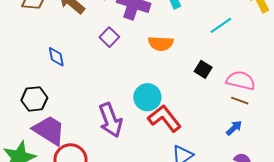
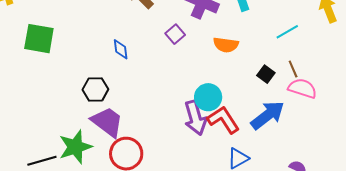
brown line: (240, 101) -> (293, 69), moved, turned 42
purple arrow: (111, 120) -> (195, 118), moved
blue arrow: (234, 128) -> (268, 115), moved, size x2.0

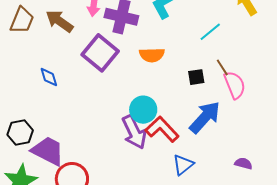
purple square: (175, 34) -> (100, 53), size x1.8
black square: (266, 74) -> (196, 77), turned -36
pink semicircle: (302, 88) -> (235, 85), turned 60
black hexagon: (95, 89) -> (20, 132), moved

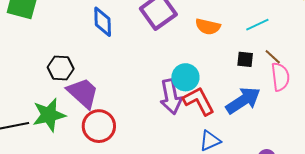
cyan line: (210, 32) -> (257, 25), moved
brown line: (222, 67) -> (273, 57), turned -30
blue diamond: (49, 77) -> (103, 22), size x1.4

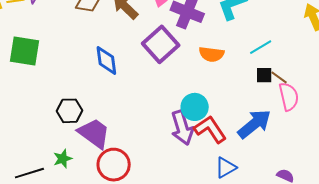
black square: (245, 59) -> (264, 75), moved
green star: (49, 115) -> (63, 159), size x0.6

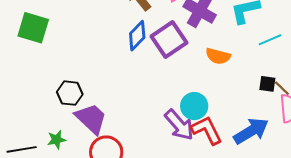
cyan line: (261, 47) -> (270, 40), moved
blue diamond: (106, 60) -> (137, 36), moved, turned 44
purple arrow: (182, 128) -> (179, 125), turned -32

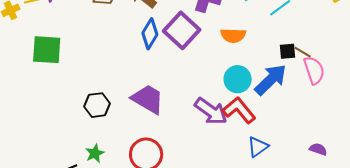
cyan circle: (194, 106) -> (238, 79), moved
purple trapezoid: (91, 119) -> (148, 99), moved
blue arrow: (251, 131) -> (271, 80), moved

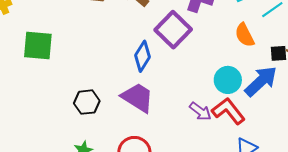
blue diamond: (150, 34) -> (142, 56), moved
orange semicircle: (233, 35) -> (245, 35), moved, turned 60
purple arrow: (211, 111) -> (200, 111), size x0.7

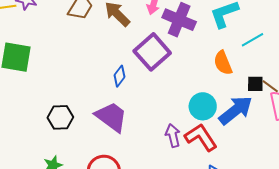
blue diamond: (142, 56) -> (120, 76), size x0.7
purple arrow: (200, 111) -> (173, 136), turned -145

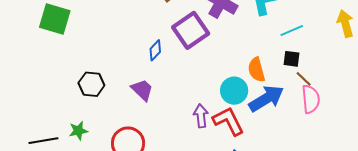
orange semicircle: (223, 63) -> (256, 70), moved
black square: (255, 84) -> (291, 59), moved
purple trapezoid: (111, 117) -> (142, 90), size x0.7

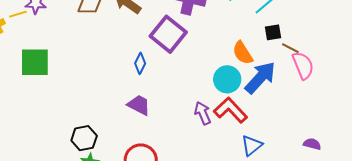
black hexagon: (91, 84) -> (84, 138), moved

